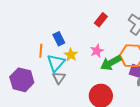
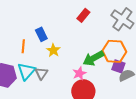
pink star: (97, 51) -> (79, 73), moved
cyan triangle: (56, 63) -> (26, 71), moved

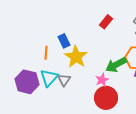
yellow star: (53, 50) -> (76, 57), size x1.6

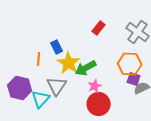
green arrow: (116, 65) -> (86, 68), moved
cyan triangle: (49, 78) -> (41, 99), moved
gray triangle: (64, 80) -> (57, 86), size x1.5

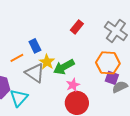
orange line: (39, 59) -> (17, 58), turned 56
yellow star: (69, 63) -> (47, 62), size x0.7
gray triangle: (57, 86) -> (35, 73), moved, turned -30

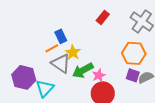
orange line: (17, 58) -> (52, 48), moved
green arrow: (64, 67) -> (83, 70), moved
purple square: (112, 78) -> (133, 75), moved

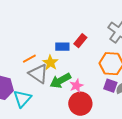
red rectangle: (103, 17) -> (80, 41), moved
blue rectangle: (61, 36) -> (62, 47), moved, turned -64

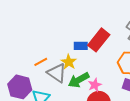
red rectangle: (80, 41) -> (99, 40), size x1.6
orange line: (29, 59) -> (41, 62), moved

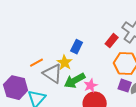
red rectangle: (99, 40) -> (112, 41), moved, size x0.6
blue rectangle: (81, 46) -> (77, 47), turned -64

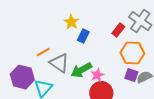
yellow star: (65, 63) -> (71, 22), moved

